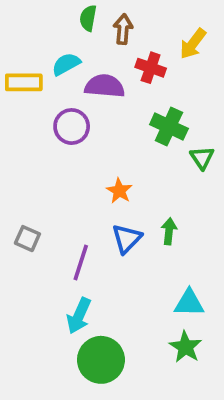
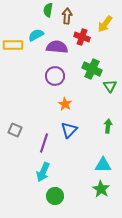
purple circle: (72, 127) -> (55, 76), moved
green arrow: (169, 231) -> (108, 126), moved
green circle: (101, 360) -> (55, 196), size x0.7

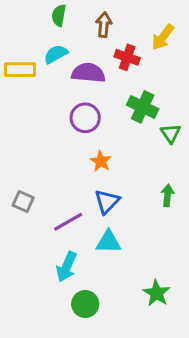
green semicircle: (48, 10) -> (59, 15), moved
purple line: (44, 143) -> (68, 222), turned 42
cyan triangle: (103, 165) -> (108, 242), moved

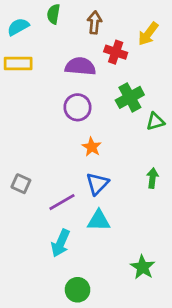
cyan semicircle: (56, 54) -> (18, 27), moved
green cross: (143, 107) -> (130, 97), turned 36
green triangle: (171, 133) -> (155, 121), turned 48
green circle: (85, 304) -> (78, 290), moved

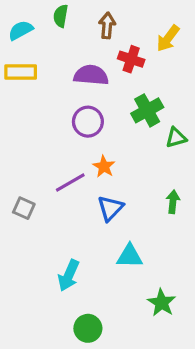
purple line: (62, 202) -> (70, 183), moved
cyan triangle: (99, 220) -> (130, 256), moved

